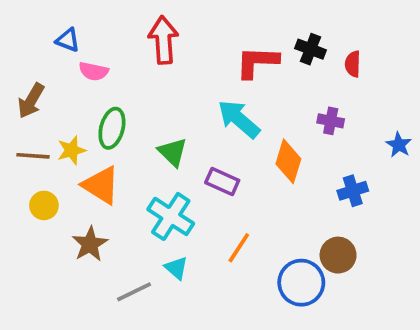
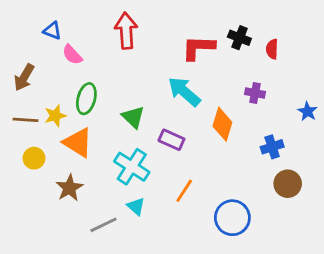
pink semicircle: (94, 71) -> (72, 55), turned 35
brown circle: (338, 255) -> (288, 184), moved

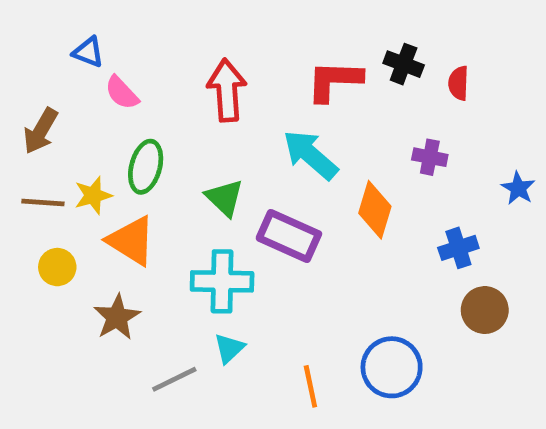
red arrow: (126, 31) -> (227, 90), moved
purple rectangle: (171, 140) -> (289, 236), size x1.4
cyan cross: (132, 167) -> (222, 281), turned -32
orange line: (184, 191) -> (310, 386), moved, turned -45
cyan triangle: (136, 206) -> (229, 348), turned 36

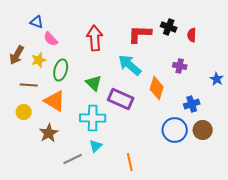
yellow star: (93, 195) -> (39, 60), moved
brown line: (43, 203) -> (29, 85), moved
blue circle: (392, 367) -> (175, 130), moved

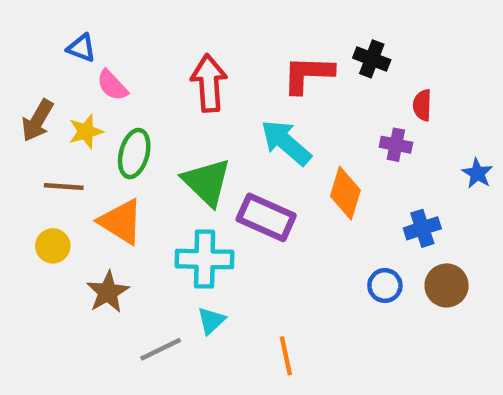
red semicircle: (192, 35) -> (422, 105), moved
green triangle: (94, 83) -> (207, 182), size x1.4
blue circle: (175, 130) -> (385, 285), size x0.6

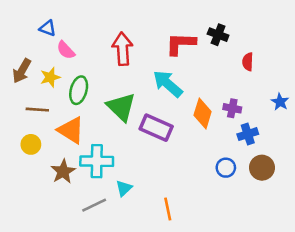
purple cross: (396, 145) -> (232, 108), moved
cyan cross: (205, 259) -> (97, 161), moved

